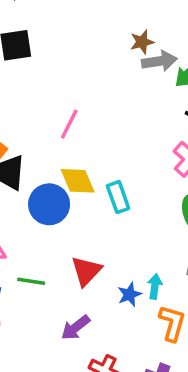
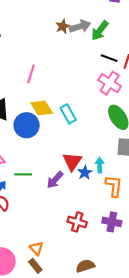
brown star: (142, 42) -> (63, 26), moved
red triangle: (86, 271) -> (72, 161), moved
purple arrow: (75, 328) -> (55, 180), moved

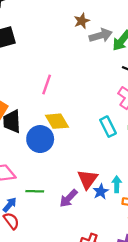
brown star: (63, 26) -> (82, 21), moved
cyan rectangle: (68, 114) -> (108, 127), moved

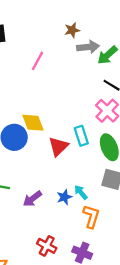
pink line: (47, 84) -> (38, 61), moved
red triangle: (88, 179) -> (58, 146), moved
cyan arrow: (117, 184) -> (81, 192), turned -49

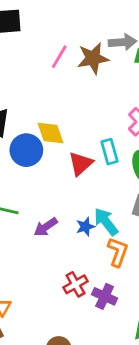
brown star: (72, 30) -> (93, 58), moved, size x1.6
cyan arrow: (81, 192) -> (106, 222), size x1.5
red cross: (47, 246) -> (75, 284), moved, turned 30

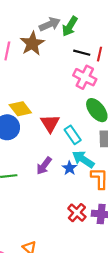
cyan rectangle: (110, 152) -> (73, 135), moved
purple arrow: (46, 227) -> (44, 166), moved

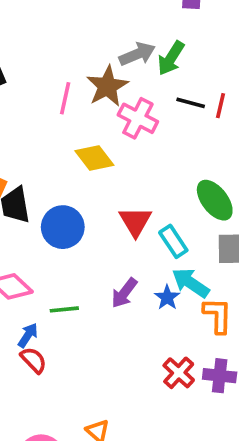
pink cross: (85, 77) -> (138, 118), moved
yellow diamond: (20, 109) -> (94, 158), moved

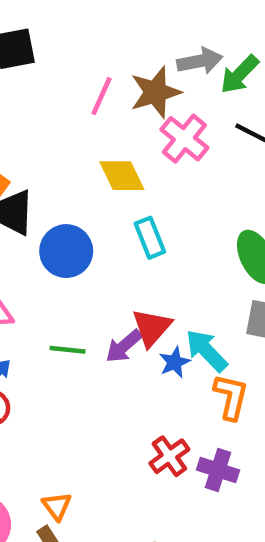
red triangle: (135, 221) -> (152, 327), moved
cyan rectangle: (173, 241) -> (150, 238), moved
green line: (64, 309) -> (68, 350), moved

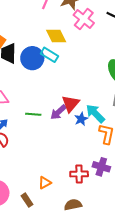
cyan rectangle: (150, 238) -> (49, 55), moved, turned -36
blue circle: (66, 251) -> (32, 58), moved
red cross: (169, 456) -> (79, 174), moved, turned 36
orange triangle: (57, 506) -> (45, 183), moved, turned 40

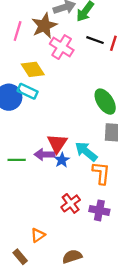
purple arrow: (58, 112) -> (44, 154), turned 48
blue star: (81, 119) -> (62, 160), moved
red cross: (79, 174) -> (71, 203), moved, turned -30

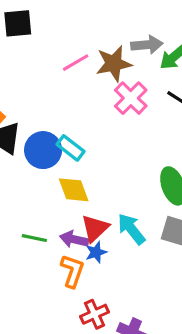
pink line: (18, 31) -> (76, 63), turned 30
yellow diamond: (33, 69) -> (74, 190), moved
cyan arrow: (86, 151) -> (131, 229), moved
orange L-shape: (101, 173) -> (72, 271), moved

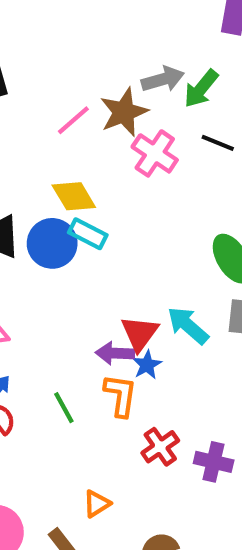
yellow diamond: (74, 190) -> (74, 196), moved
green line: (34, 238) -> (64, 408), moved, turned 60

